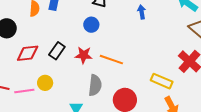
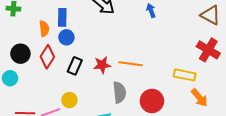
blue circle: (91, 25) -> (66, 37), moved
red diamond: (28, 53) -> (47, 57), moved, turned -40

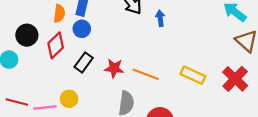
blue arrow: (151, 11) -> (160, 18), moved
yellow rectangle: (185, 75) -> (193, 75), moved

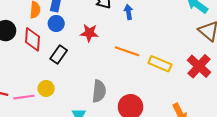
red diamond: (56, 45) -> (32, 39), turned -40
red star: (114, 68) -> (89, 33), moved
orange line: (146, 74) -> (127, 51), moved

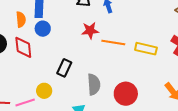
red star: (89, 33) -> (90, 30), moved
black rectangle: (59, 55) -> (64, 68), moved

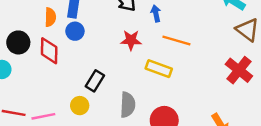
orange line: (113, 43) -> (176, 41), moved
yellow rectangle: (146, 49) -> (159, 69), moved
yellow circle: (44, 91) -> (80, 106), moved

